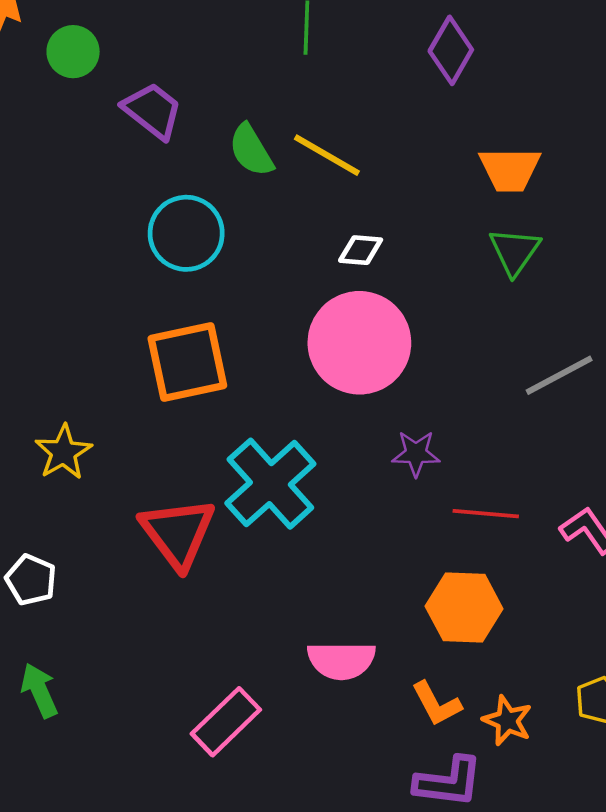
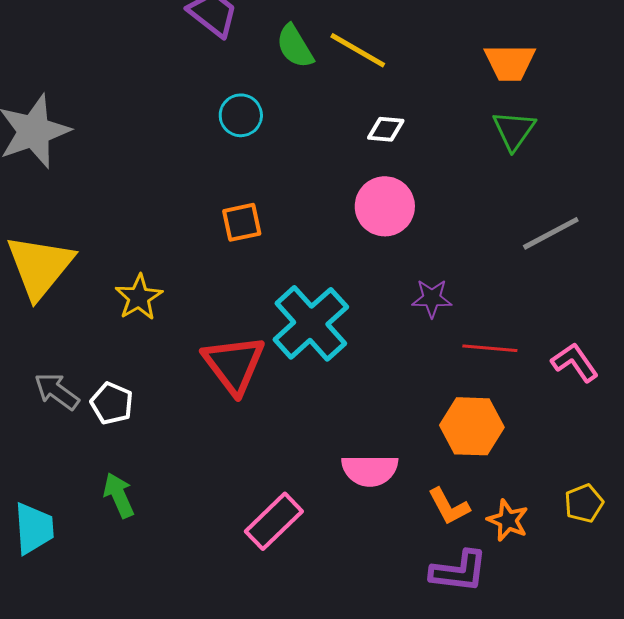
cyan circle: (186, 233) -> (241, 115), size x0.7
pink circle: (359, 343) -> (385, 206), size x0.7
orange square: (187, 362) -> (242, 222), size x0.6

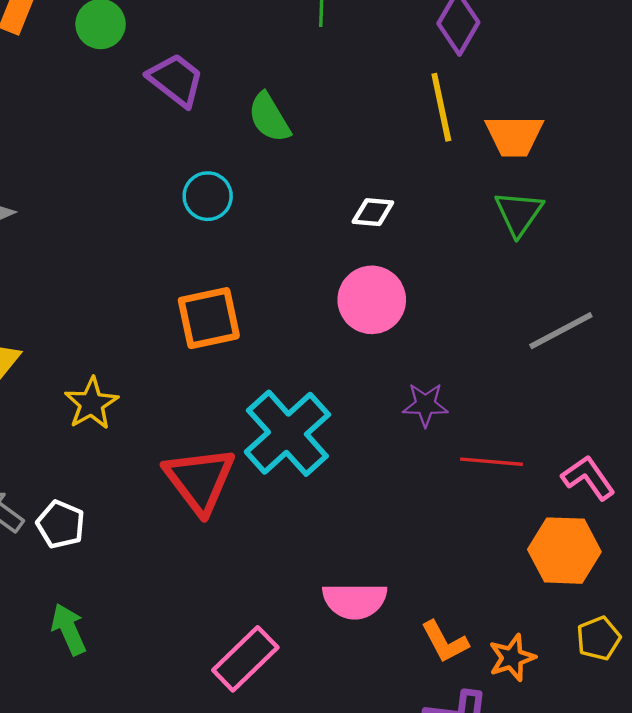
yellow line: (358, 50) -> (441, 107), moved, turned 48
orange square: (242, 222) -> (209, 318), size x1.4
orange hexagon: (472, 426) -> (564, 551), moved
orange star: (508, 520) -> (512, 658), turned 30

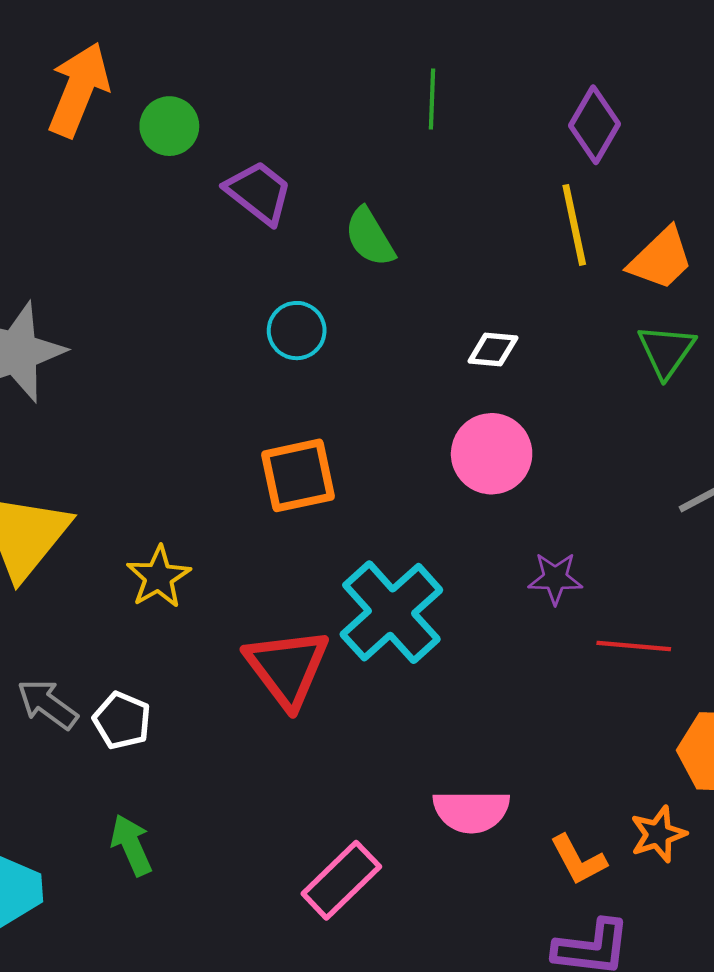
orange trapezoid: (514, 136) -> (661, 259), turned -44
orange star: (512, 658) -> (658, 834), moved

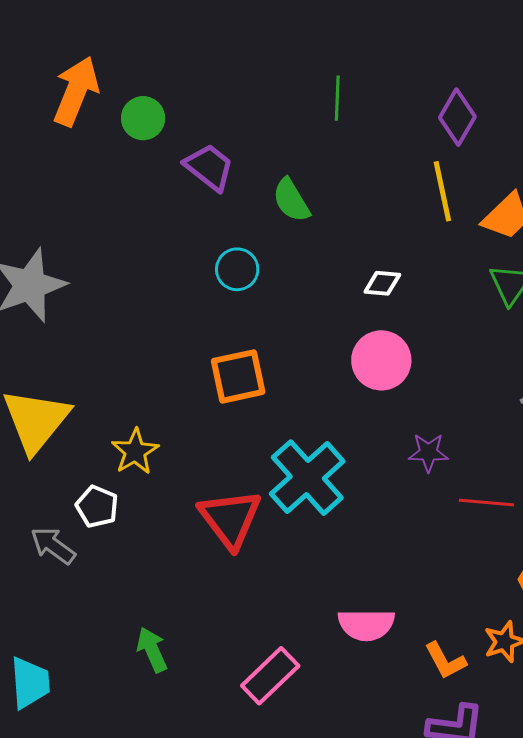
white pentagon: (122, 720) -> (97, 507), moved
green arrow: (131, 845) -> (152, 650), moved

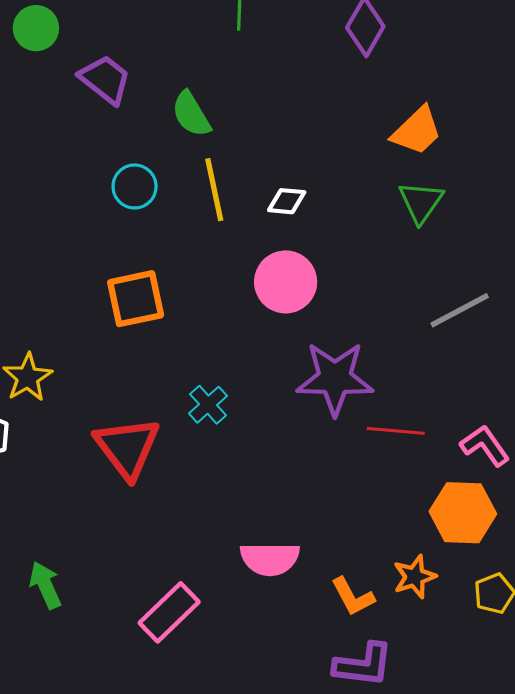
yellow line: (442, 191) -> (214, 190), moved
purple star: (428, 453) -> (335, 378), size x1.8
cyan cross: (307, 478) -> (208, 405), size x0.5

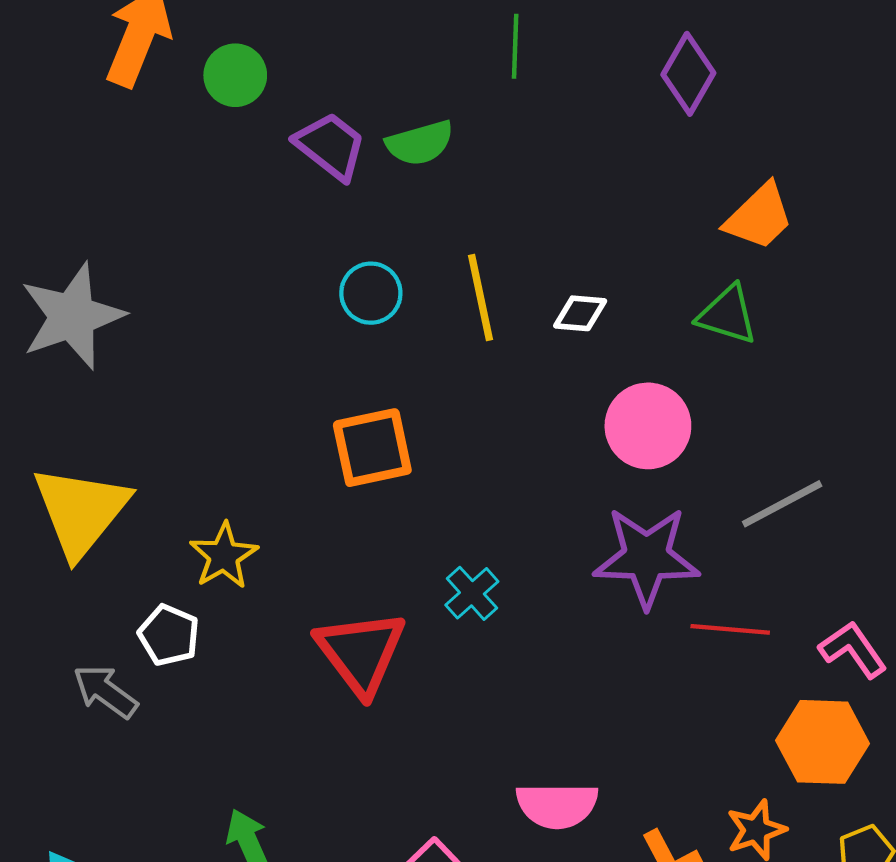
green semicircle: (191, 114) -> (420, 143), moved, turned -75
green triangle: (421, 202) -> (727, 315), moved, turned -48
pink circle: (286, 282) -> (648, 426), moved
gray line: (460, 310) -> (782, 504), moved

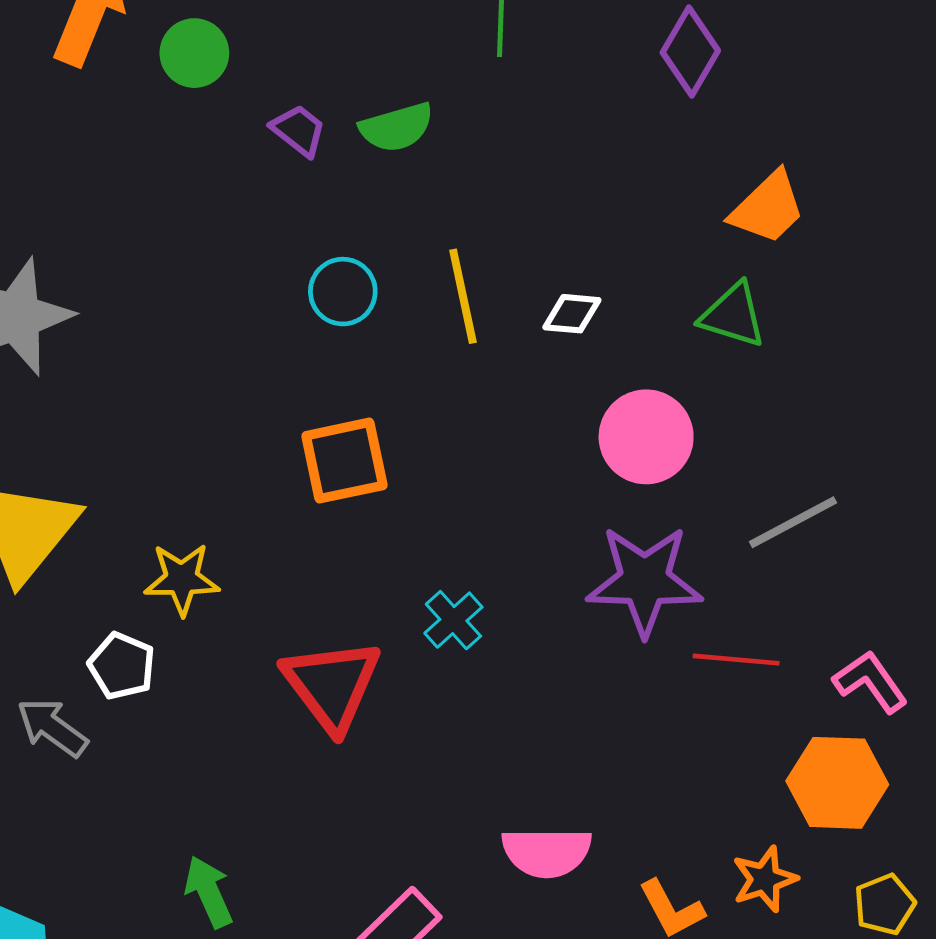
purple trapezoid: (330, 146) -> (299, 130), size x0.7
yellow star: (224, 556) -> (182, 579), turned 30

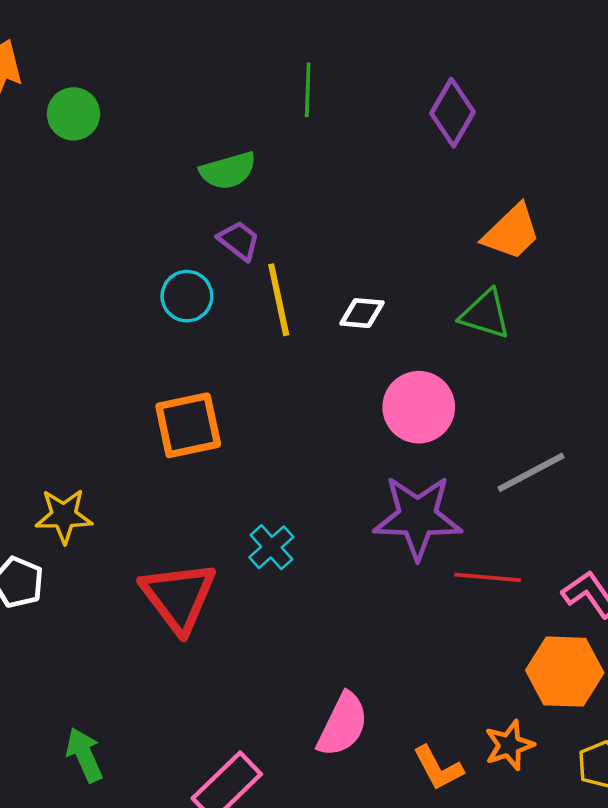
purple trapezoid: (299, 130) -> (239, 241), moved
pink semicircle: (547, 852) -> (343, 725), turned -64

